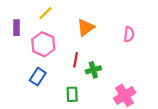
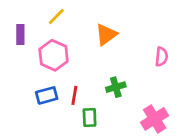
pink semicircle: (129, 34) -> (161, 57), moved
red line: (76, 60) -> (74, 95), moved
blue rectangle: (38, 77) -> (47, 95), turned 42

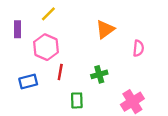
orange triangle: (106, 35) -> (105, 29), moved
blue rectangle: (47, 95) -> (28, 81), moved
red line: (74, 95) -> (60, 72), moved

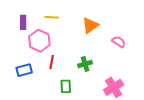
yellow line: (48, 14) -> (52, 17), moved, turned 48
purple rectangle: (18, 29) -> (23, 22), moved
pink semicircle: (138, 48) -> (119, 42), turned -64

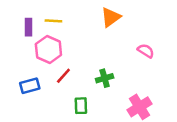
yellow line: (52, 17) -> (53, 21), moved
orange triangle: (90, 25) -> (111, 17), moved
red line: (52, 62) -> (63, 76), turned 32

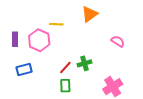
yellow line: (53, 21) -> (56, 24), moved
purple rectangle: (29, 27) -> (15, 39), moved
red line: (63, 76) -> (65, 67), moved

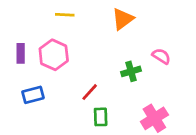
yellow line: (56, 24) -> (65, 15), moved
green cross: (84, 63) -> (131, 71), moved
green rectangle: (65, 86) -> (101, 117), moved

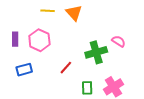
orange triangle: (123, 19) -> (74, 13), moved, turned -36
green cross: (131, 71) -> (96, 52), size x1.5
green rectangle: (101, 117) -> (87, 88), moved

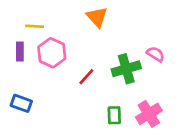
yellow line: (48, 11) -> (35, 26), moved
red line: (66, 68) -> (86, 77), moved
blue rectangle: (24, 70) -> (21, 103), moved, turned 35

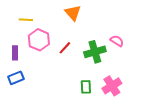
purple rectangle: (20, 51) -> (15, 53), moved
red line: (86, 77) -> (65, 48), moved
blue rectangle: (21, 103) -> (16, 78), turned -42

